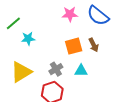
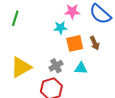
green line: (13, 23) -> (15, 18), turned -35
cyan star: (28, 39) -> (60, 28), moved

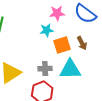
gray cross: (56, 66) -> (45, 69), turned 32
cyan triangle: (81, 68) -> (70, 69), size x1.6

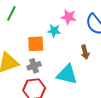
orange square: (62, 45) -> (36, 44), moved
gray cross: (45, 69) -> (34, 66), moved, turned -32

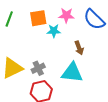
orange square: (36, 44) -> (38, 18), moved
brown arrow: (85, 52) -> (79, 48), moved

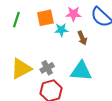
brown arrow: (79, 48) -> (82, 38), moved

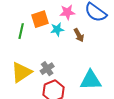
green line: (16, 20) -> (21, 31), moved
cyan triangle: (81, 71) -> (91, 80), moved

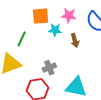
green line: (21, 31) -> (22, 39), moved
gray cross: (47, 69) -> (49, 68), moved

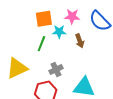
green line: (22, 39) -> (41, 44), moved

